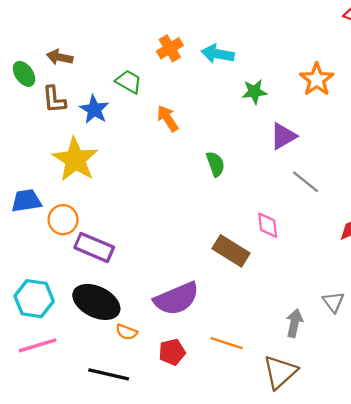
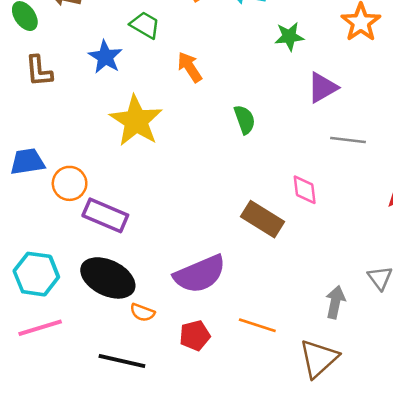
brown L-shape: (54, 99) -> (39, 71), moved
yellow star: (75, 160) -> (136, 121), moved
gray line: (306, 182) -> (348, 140), turned -32

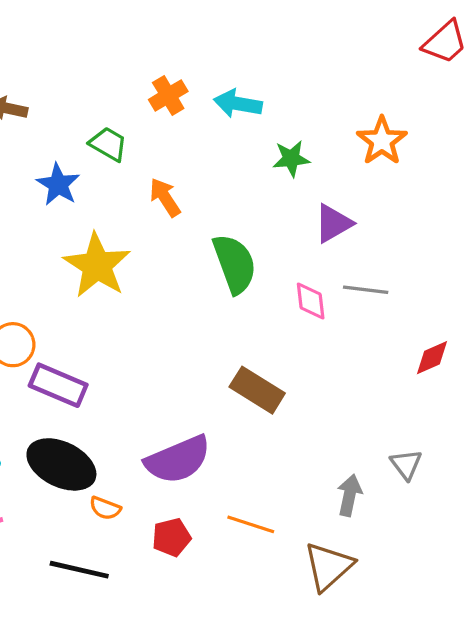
green semicircle: (245, 120) -> (235, 264), size x1.6
pink diamond: (305, 190) -> (311, 301), moved

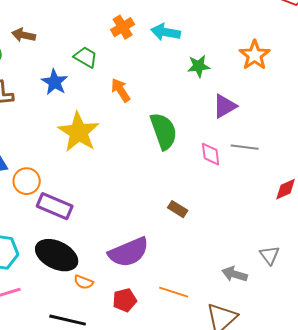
brown rectangle: (257, 390) -> (178, 209), size x0.6
gray arrow: (349, 495) -> (235, 274), turned -85

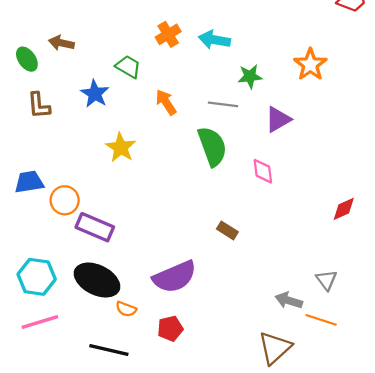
yellow star: (79, 132) -> (121, 147), size x0.7
gray line: (245, 147) -> (223, 104), moved
orange line: (174, 292) -> (321, 320), moved

